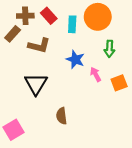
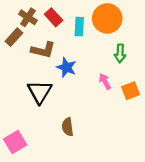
brown cross: (25, 16) -> (28, 17), turned 35
blue star: (75, 59) -> (66, 67), moved

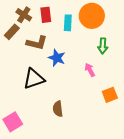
red rectangle: (54, 17) -> (46, 15), turned 35
orange square: (131, 91) -> (110, 95), moved
black triangle: (40, 92) -> (34, 79), turned 40

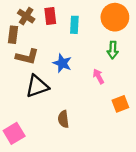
orange circle: (92, 16) -> (115, 17), moved
brown rectangle: (12, 32) -> (13, 35), turned -35
brown L-shape: (37, 43) -> (27, 57), moved

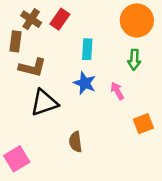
red rectangle: (50, 16) -> (60, 19), turned 42
cyan rectangle: (74, 25) -> (87, 49), moved
blue star: (62, 63) -> (85, 83), moved

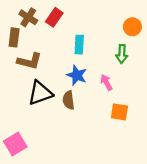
orange circle: (137, 20) -> (132, 27), moved, size x0.6
orange square: (143, 124) -> (119, 112), moved, turned 30
brown semicircle: (76, 142) -> (69, 100), moved

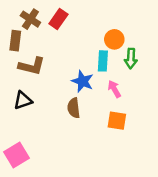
orange circle: (132, 27) -> (114, 39), moved
cyan rectangle: (79, 45) -> (103, 61), moved
black triangle: (40, 93) -> (23, 100), moved, size x0.7
orange square: (119, 112) -> (117, 121), moved

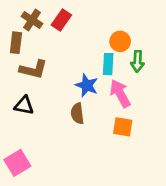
pink arrow: (114, 89) -> (120, 93), size x1.5
black triangle: (23, 100) -> (24, 105), turned 30

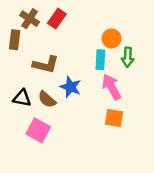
brown L-shape: (33, 69) -> (46, 65), moved
blue star: (87, 85) -> (71, 87), moved
brown semicircle: (77, 113) -> (47, 99), moved, turned -42
pink square: (17, 163) -> (38, 130), moved, turned -30

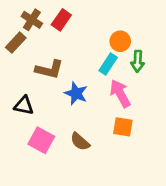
brown rectangle: (15, 40) -> (16, 43), turned 36
cyan rectangle: (100, 60) -> (108, 64), turned 30
brown semicircle: (47, 99) -> (80, 142), moved

